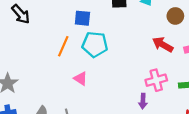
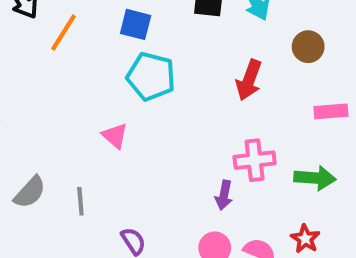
red arrow: (163, 45) -> (249, 80), moved, turned -108
orange line: (63, 46) -> (64, 33), moved

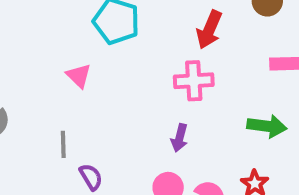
pink cross: (255, 160) -> (194, 81), moved
gray line: (80, 201) -> (63, 144), moved

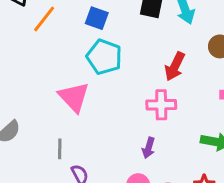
pink triangle: (79, 76) -> (74, 97), size x1.6

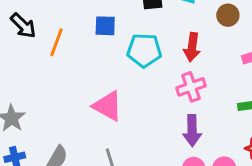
cyan pentagon: (104, 57) -> (144, 50), moved
purple arrow: (148, 148) -> (192, 131), size x1.5

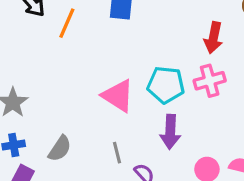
cyan pentagon: (144, 50) -> (166, 85), moved
purple arrow: (192, 131) -> (170, 132), moved

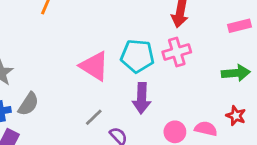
gray semicircle: (60, 149) -> (28, 104), moved
gray line: (117, 153) -> (94, 117), turned 60

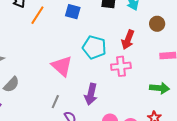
cyan pentagon: (137, 56) -> (94, 47), moved
gray line: (94, 117) -> (55, 102), turned -32

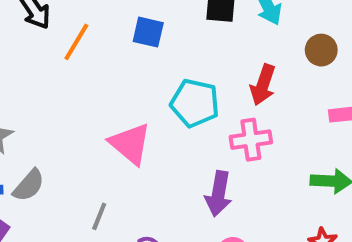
purple arrow: (91, 94) -> (218, 194), moved
gray line: (55, 102) -> (99, 216), moved

